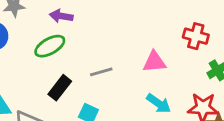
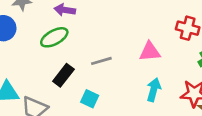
cyan arrow: (159, 103) -> (154, 90), turned -110

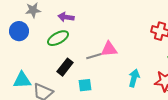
pink triangle: (150, 52) -> (109, 49), moved
cyan square: (90, 99) -> (85, 85), turned -32

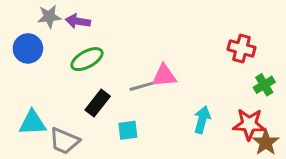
purple arrow: (66, 17) -> (78, 21), moved

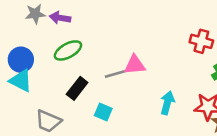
blue circle: (28, 48) -> (21, 60), moved
cyan triangle: (32, 123) -> (21, 81), moved, turned 30
cyan square: (128, 130) -> (103, 112), turned 30

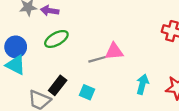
black rectangle: (77, 88) -> (58, 85), moved

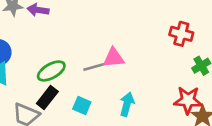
green ellipse: (56, 39) -> (51, 71), moved
cyan arrow: (142, 84) -> (127, 104), moved

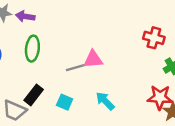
green ellipse: (51, 71) -> (32, 49), moved, turned -55
cyan arrow: (127, 104) -> (105, 101), turned -60

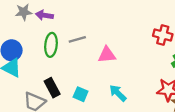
gray line: (75, 68) -> (77, 39), moved
black rectangle: (34, 95) -> (52, 88), turned -66

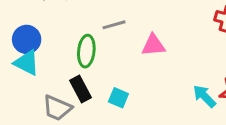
green ellipse: (51, 45) -> (86, 51), moved
cyan arrow: (118, 93) -> (204, 96), moved

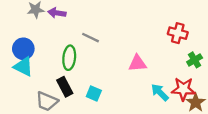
gray line: (114, 25) -> (90, 38), turned 42
pink triangle: (153, 45) -> (137, 63), moved

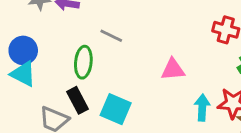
cyan arrow: (160, 92) -> (202, 108), turned 48
cyan square: (94, 94) -> (116, 109), size x1.5

